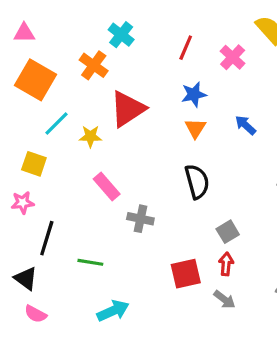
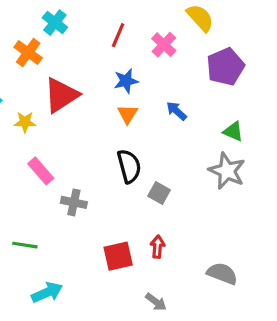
gray square: (228, 232) -> (159, 193), moved, turned -30
gray arrow: (224, 299) -> (156, 302), moved

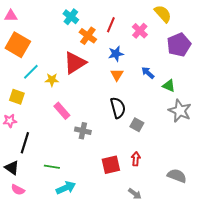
orange cross: (28, 53) -> (88, 36), moved
green triangle: (233, 131) -> (169, 86), moved
green line: (25, 245) -> (52, 167), moved

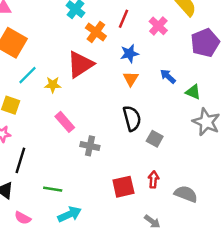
gray semicircle: (177, 176) -> (186, 194), moved
pink semicircle: (18, 190) -> (23, 218), moved

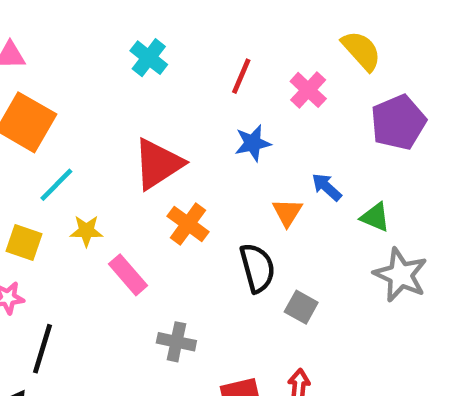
orange cross: (96, 32) -> (188, 224), moved
orange triangle: (131, 79) -> (287, 212), moved
yellow star: (53, 85) -> (86, 231), moved
gray cross: (90, 146) -> (176, 342), moved

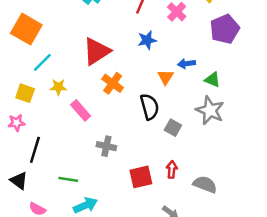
blue arrow: (327, 187) -> (187, 64), turned -49
gray star: (401, 275) -> (210, 110), moved

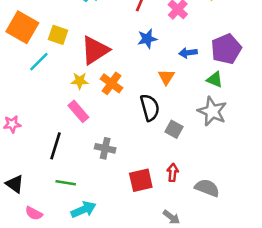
purple pentagon: (225, 29) -> (226, 49), moved
blue arrow: (187, 64) -> (188, 53), moved
yellow star: (58, 87) -> (80, 81), moved
yellow square: (25, 93) -> (58, 35), moved
black line: (35, 150) -> (55, 146), moved

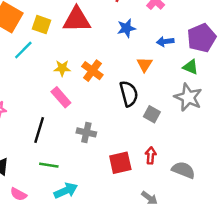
red triangle: (95, 50) -> (77, 20), moved, turned 32

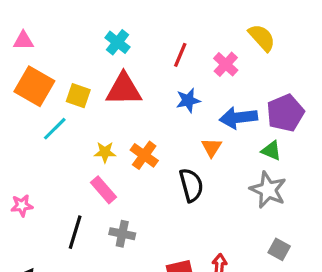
blue arrow: (165, 42) -> (238, 118), size x1.6
gray square: (152, 114) -> (279, 249), moved
gray cross: (86, 132) -> (122, 234), moved

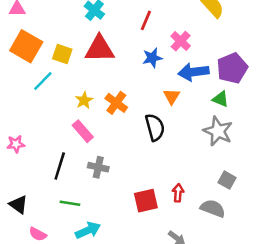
pink cross: (226, 64) -> (181, 41), moved
yellow star: (105, 152) -> (84, 100), turned -30

